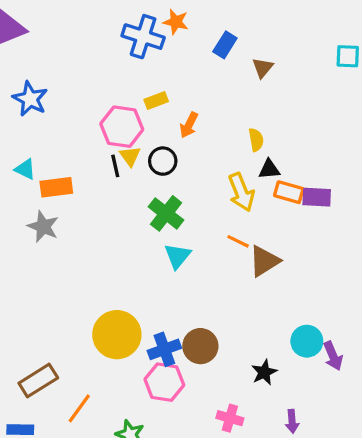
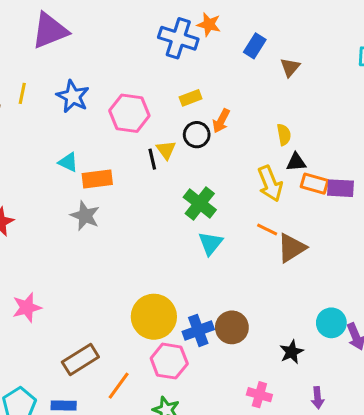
pink hexagon: (122, 127) -> (129, 113), moved
black circle: (163, 161) -> (197, 135), moved
pink hexagon: (164, 382) -> (169, 361), moved

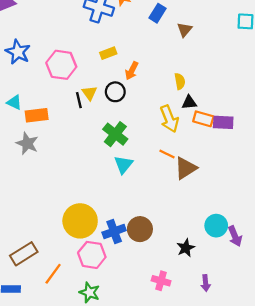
black circle: (197, 135) -> (115, 92), moved

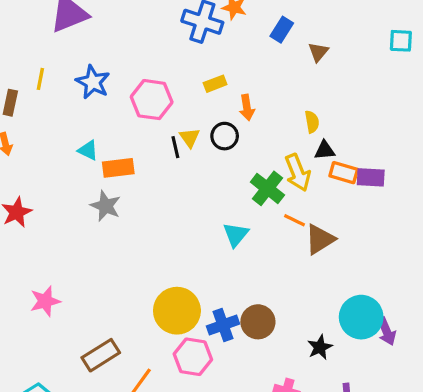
orange arrow: (132, 71) -> (247, 107), turned -36
green cross: (115, 134) -> (267, 188), moved
cyan circle: (216, 226) -> (361, 317), size x1.4

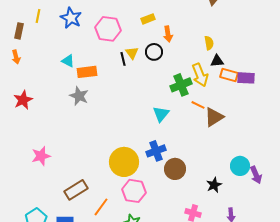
green cross: (267, 188) -> (181, 85), turned 30
cyan circle: (361, 317) -> (240, 166), size x0.7
blue cross: (223, 325) -> (156, 151), moved

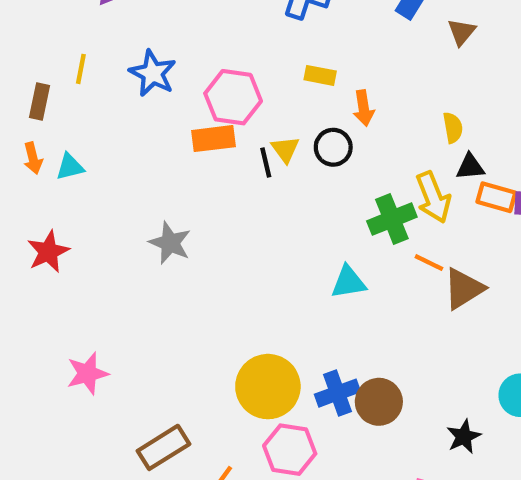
yellow rectangle: (148, 19) -> (320, 75), turned 32
cyan triangle: (68, 61) -> (70, 167), moved, turned -40
orange rectangle: (87, 72) -> (214, 139), moved
cyan triangle: (161, 114) -> (348, 282), turned 42
blue cross: (156, 151) -> (338, 393), moved

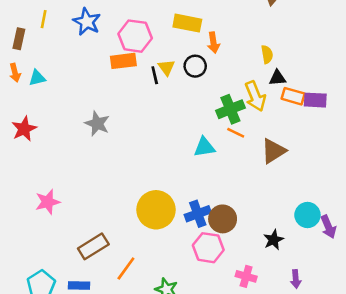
yellow rectangle: (320, 75) -> (187, 23), size x1.5
orange line: (429, 263) -> (236, 133), moved
pink hexagon: (290, 450) -> (208, 248), moved

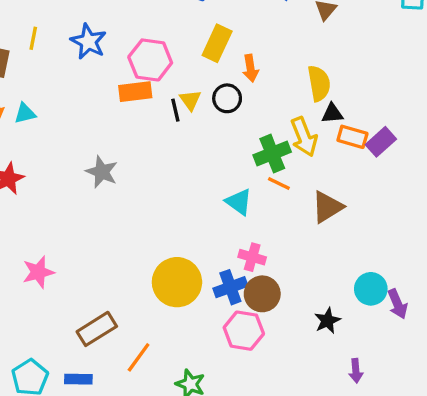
yellow rectangle: (187, 23) -> (217, 43), turned -76
yellow semicircle: (267, 54) -> (319, 83), size x1.5
purple rectangle: (315, 100) -> (381, 142), turned -45
cyan triangle: (204, 147) -> (239, 202), turned 45
pink cross: (246, 276) -> (252, 257), moved

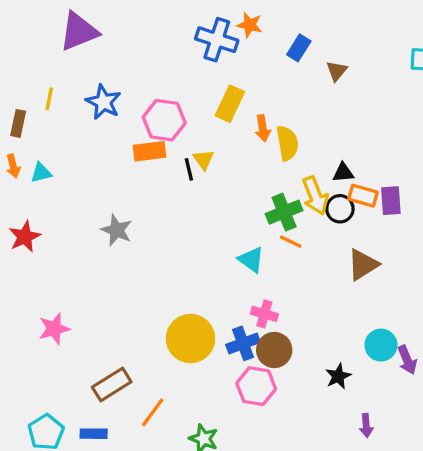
yellow semicircle: (319, 83) -> (287, 143), moved
black circle: (227, 98) -> (340, 209), moved
purple rectangle: (381, 142) -> (391, 201), turned -52
brown triangle: (327, 207) -> (363, 265), moved

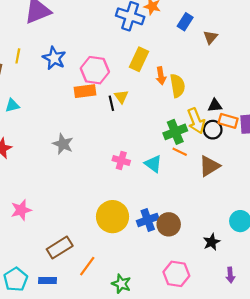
brown triangle: (363, 265) -> (209, 166), moved
pink cross: (264, 314) -> (121, 160), moved
pink hexagon: (256, 386) -> (176, 274), moved

